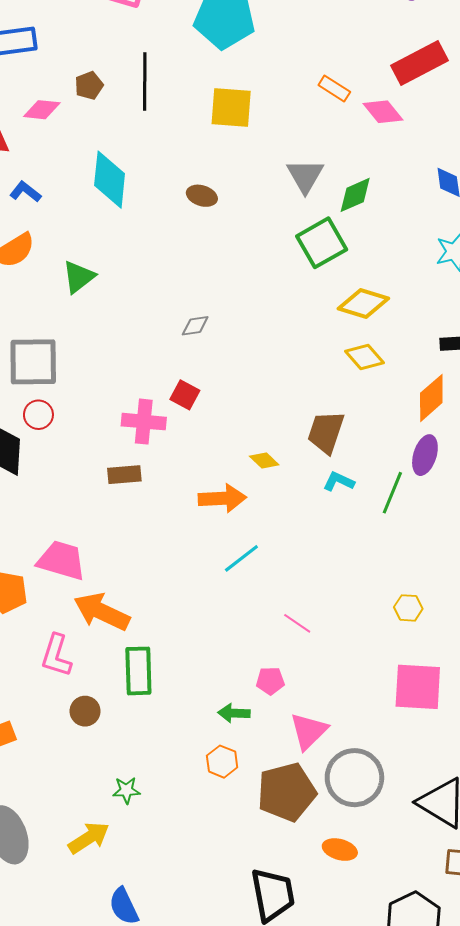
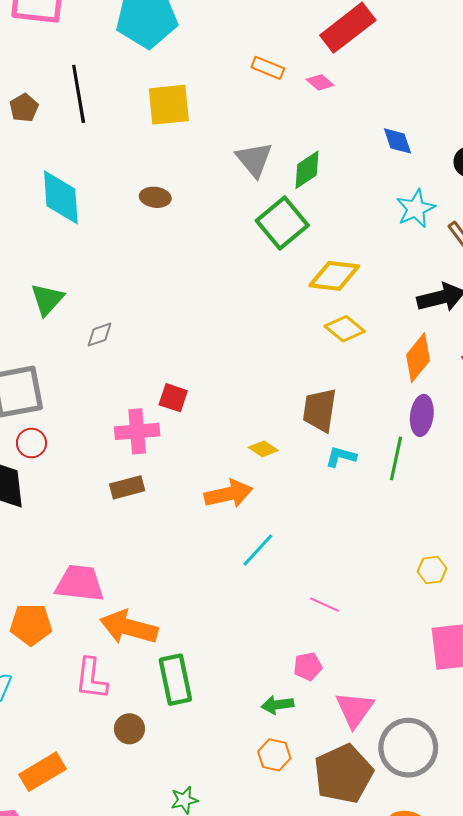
pink diamond: (383, 112) -> (320, 82), size x0.7
gray diamond: (195, 326) -> (99, 335), moved

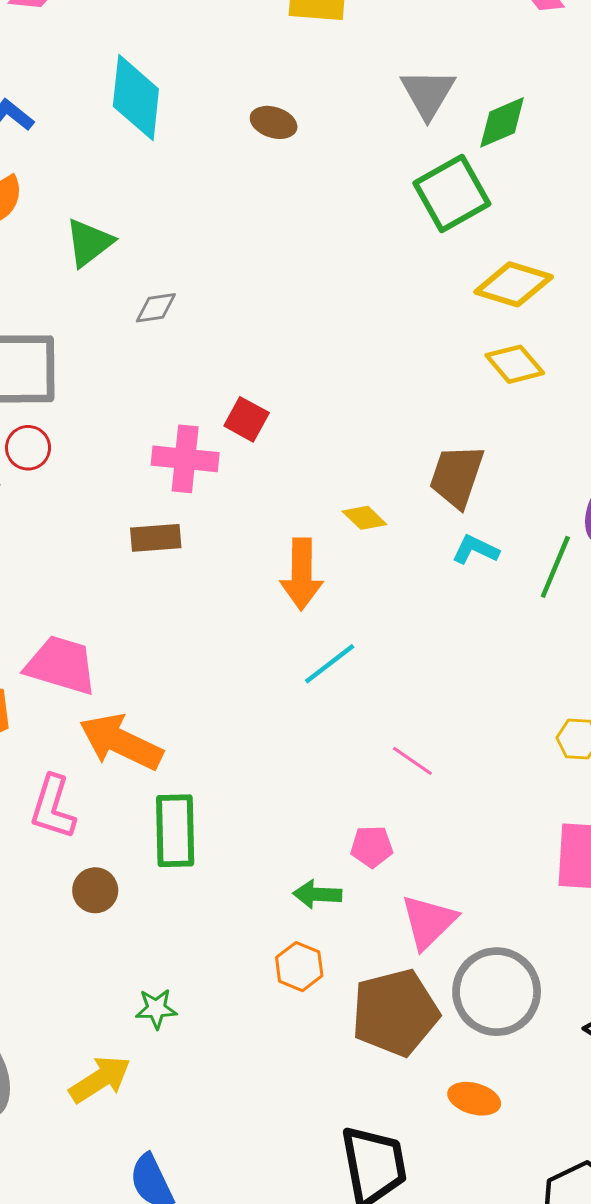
orange arrow: (228, 494) -> (302, 574), turned 93

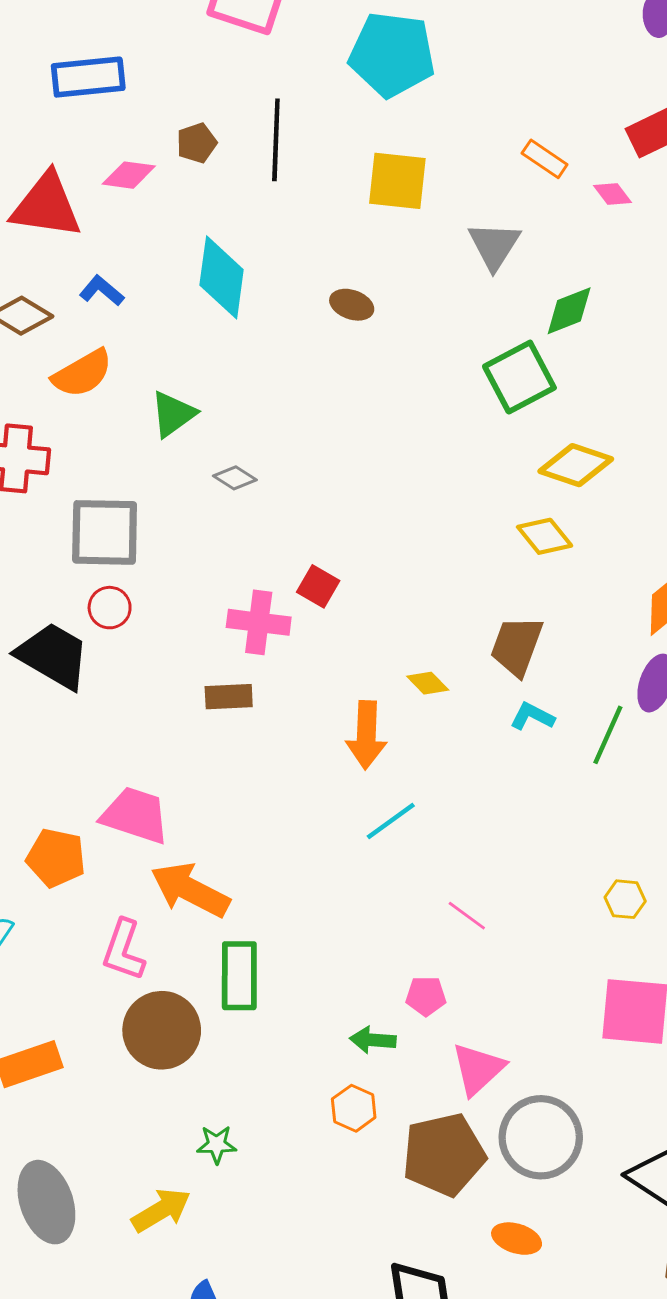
gray triangle: (428, 93) -> (494, 246), moved
gray diamond: (156, 308) -> (235, 478), turned 39
yellow diamond: (515, 364) -> (545, 536), moved
brown circle: (95, 890) -> (162, 1030), size x1.8

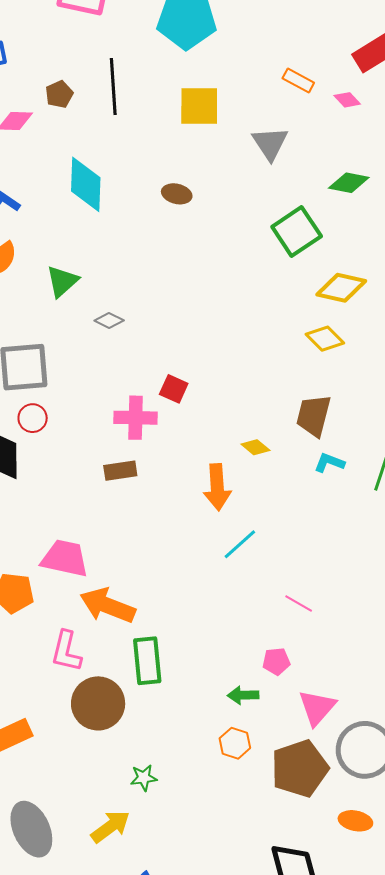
green diamond: (569, 311) -> (349, 183), moved, turned 39

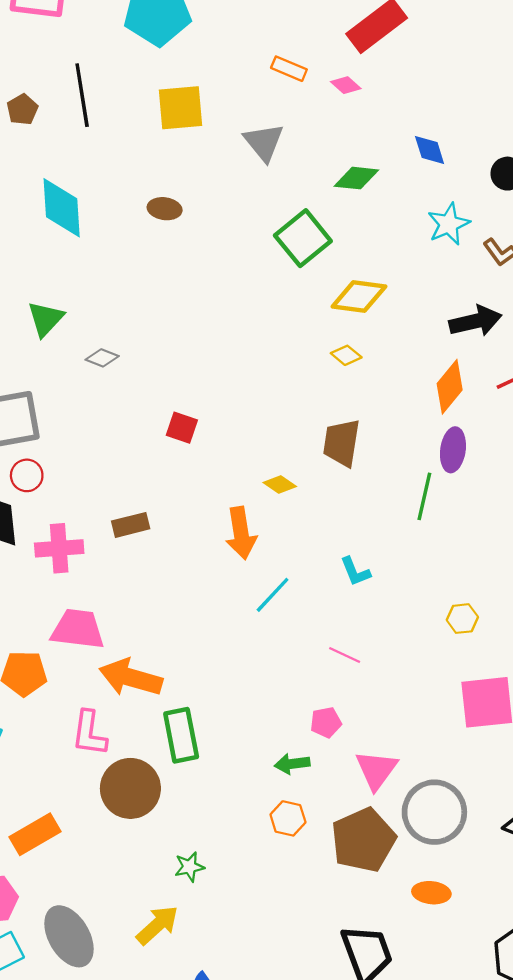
yellow diamond: (325, 339) -> (346, 355), size x0.7
pink cross: (136, 418) -> (59, 548), moved
cyan L-shape: (329, 463) -> (355, 572), moved, turned -128

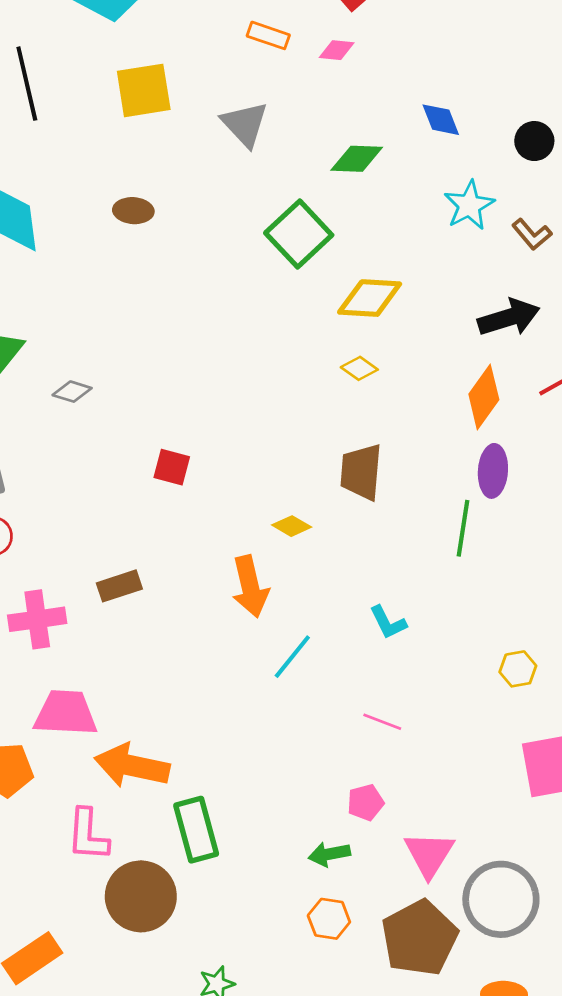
pink diamond: (346, 85) -> (337, 50), turned -32

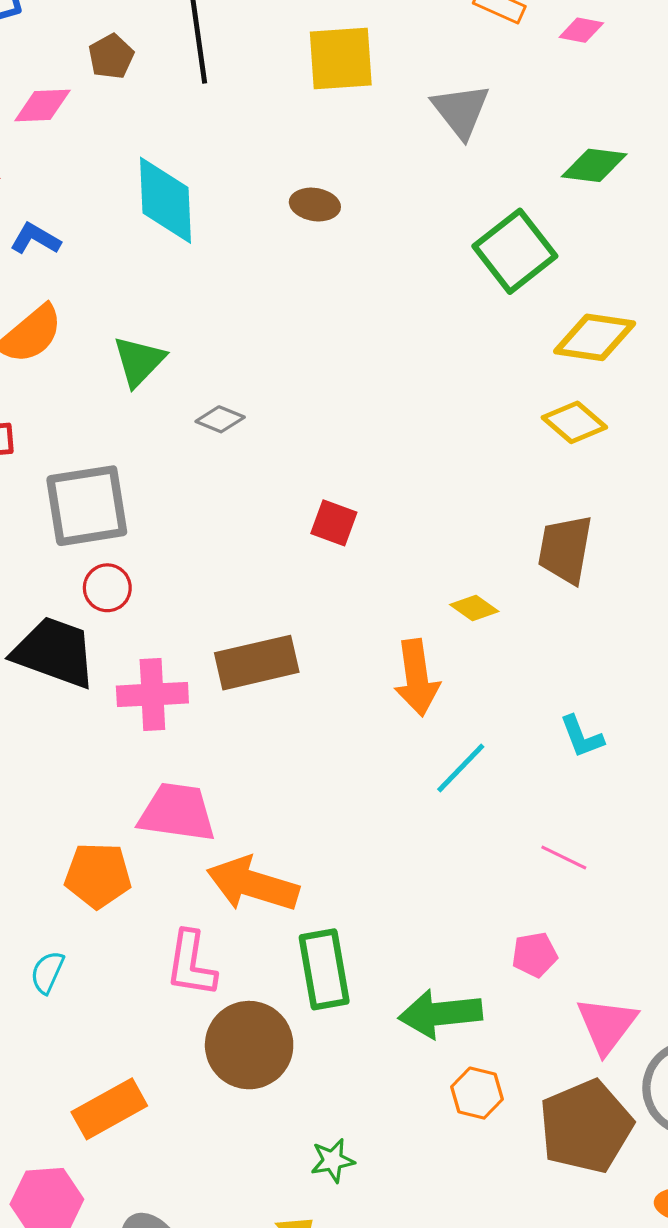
yellow diamond: (359, 368) -> (574, 422), size x1.4
brown rectangle: (119, 586) -> (257, 663), size x1.5
green arrow: (329, 854) -> (440, 1014), moved, size x1.6

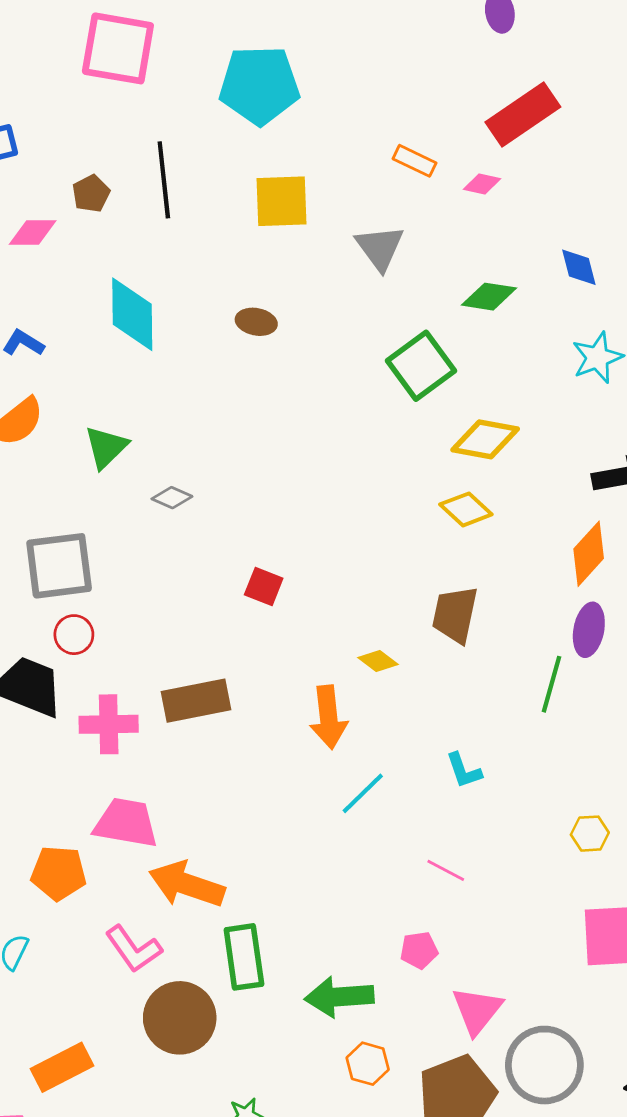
pink L-shape: (191, 964) -> (134, 949), turned -46

